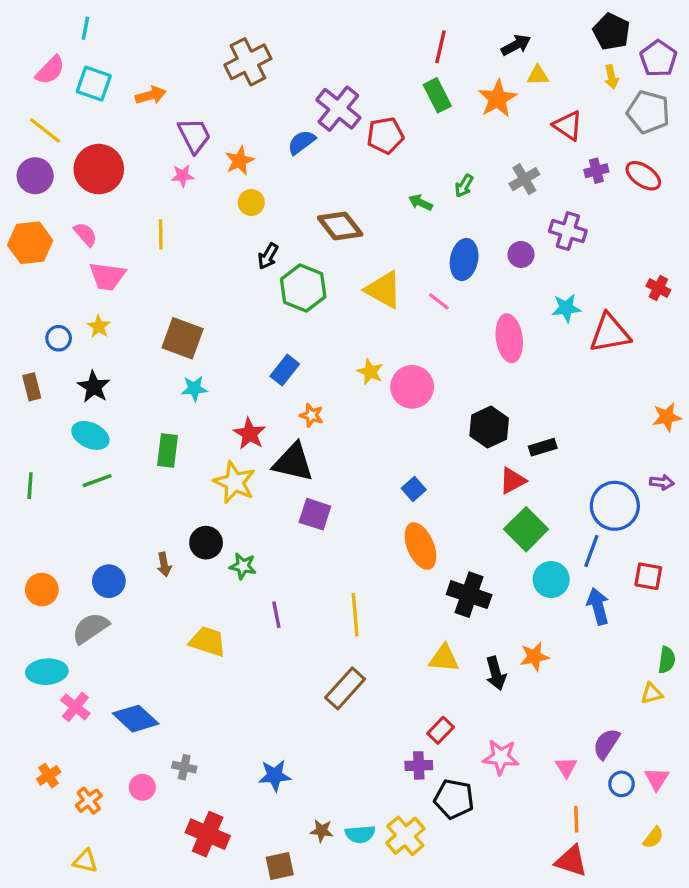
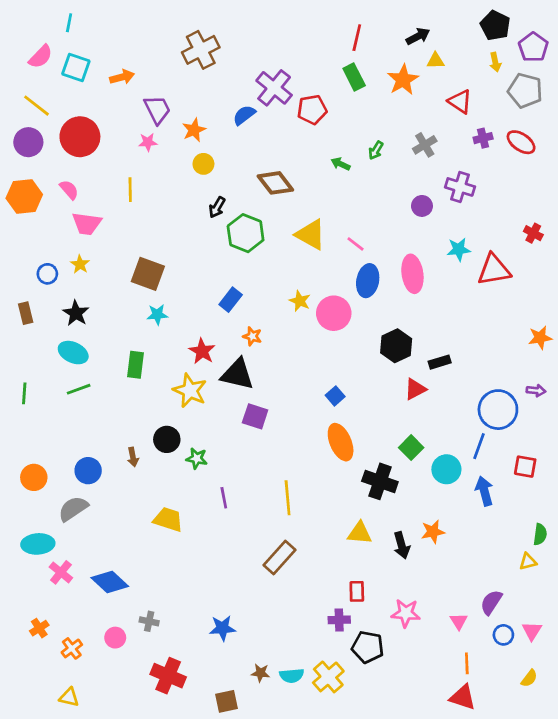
blue ellipse: (464, 260) -> (368, 281), moved
green square: (526, 529) -> (411, 448), moved, size x0.7
red rectangle: (441, 730) -> (357, 591), turned -45

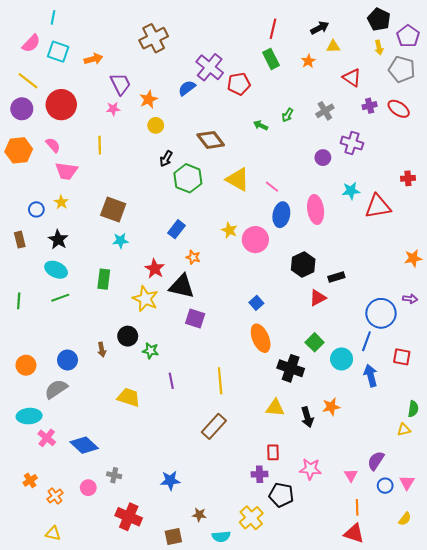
orange star: (403, 80) -> (308, 61), size x0.6
red cross: (533, 233) -> (408, 178), turned -32
cyan semicircle: (292, 676) -> (221, 536), moved

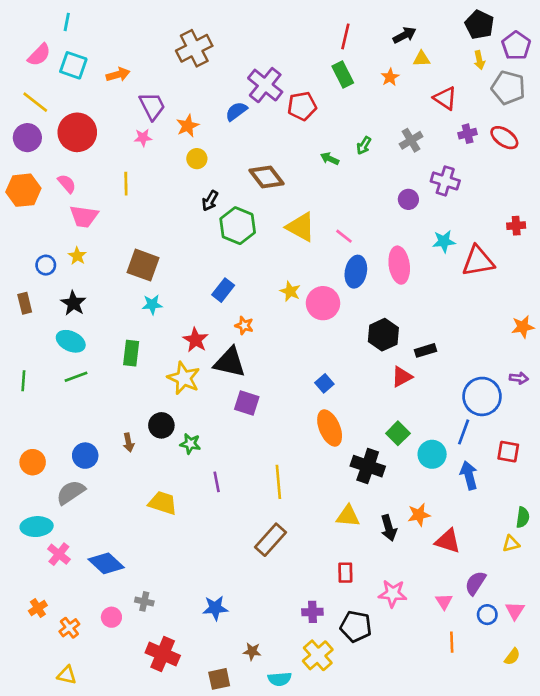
purple cross: (260, 474) -> (312, 612), moved
red triangle: (354, 533) -> (448, 541), moved

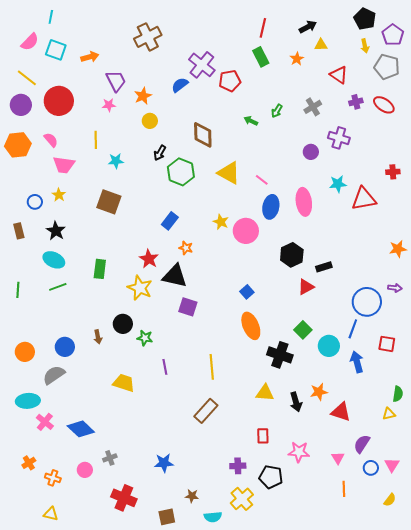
brown diamond: (267, 177) -> (203, 135), turned 36
cyan star: (152, 304) -> (116, 161), moved
gray cross: (144, 601) -> (110, 458), turned -32
orange cross: (69, 628) -> (53, 478), turned -35

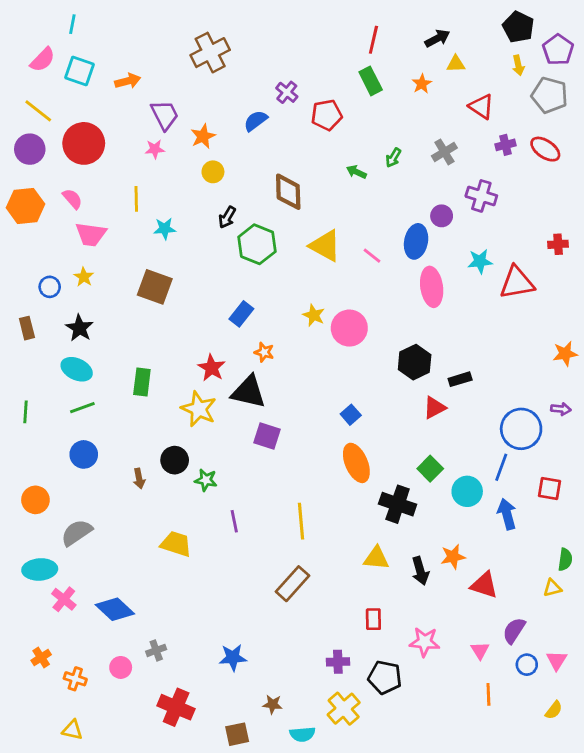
purple cross: (202, 65) -> (287, 92), size x0.6
blue ellipse: (271, 207) -> (416, 241), moved
blue circle: (65, 347) -> (84, 454), moved

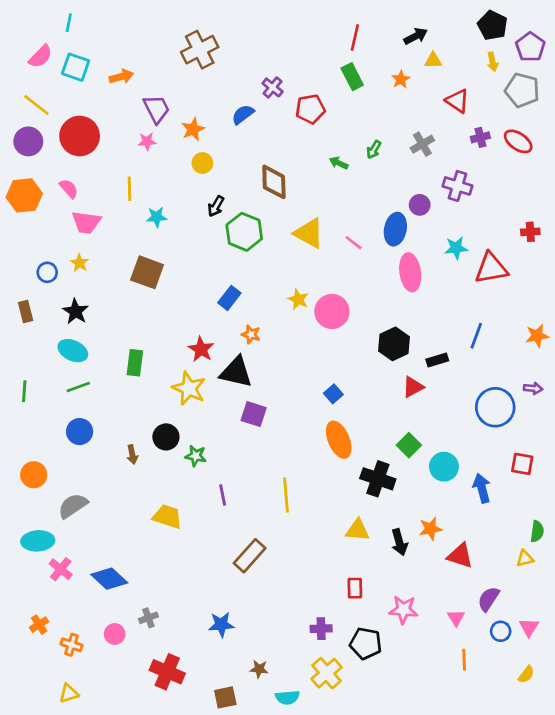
blue line: (501, 467) -> (476, 336), moved
brown rectangle: (292, 584) -> (250, 556), moved
yellow triangle: (72, 730) -> (69, 693), turned -30

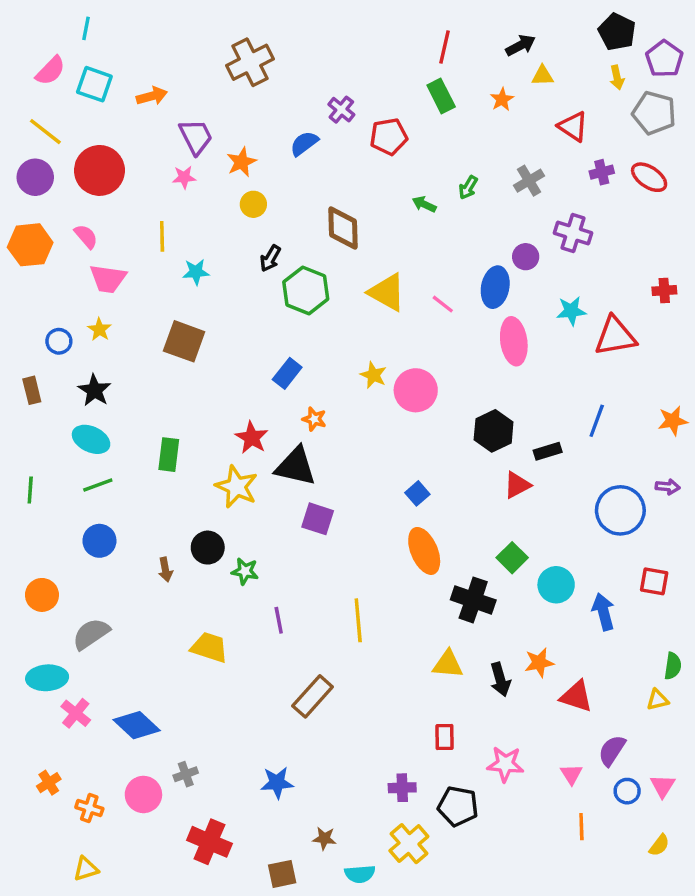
pink circle: (115, 634) -> (143, 794), size x1.4

